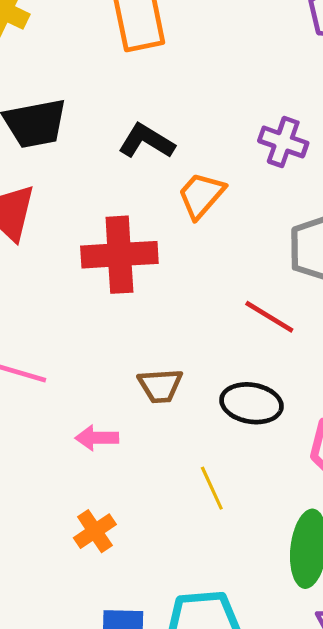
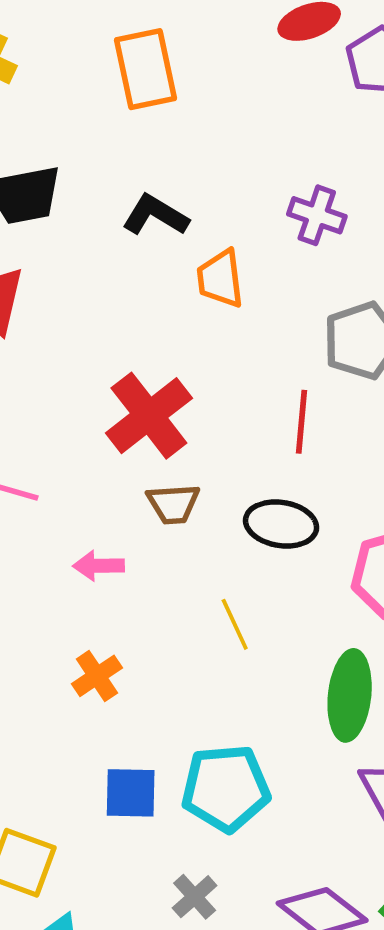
orange trapezoid: (201, 195) -> (220, 279), turned -48
red cross: (119, 255) -> (149, 416), moved, turned -34
red line: (269, 317) -> (302, 422), turned 64

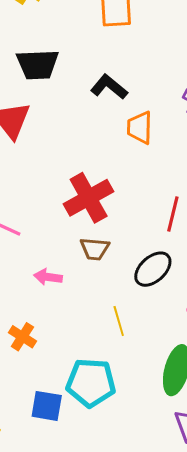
black ellipse: (281, 524) -> (153, 269), turned -60
orange cross: (97, 676) -> (22, 337), moved, turned -32
cyan pentagon: (226, 788) -> (91, 383), moved

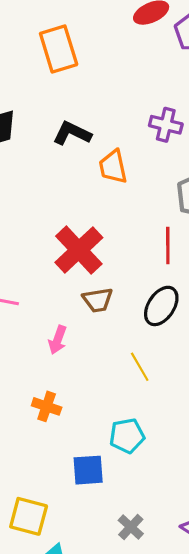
pink arrow: (48, 277) -> (58, 340), turned -64
cyan pentagon: (91, 383) -> (127, 436), size x0.7

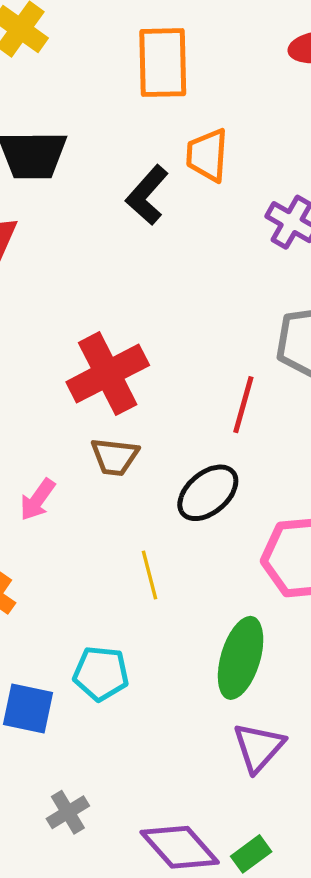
black L-shape: (72, 133) -> (147, 195), turned -90
orange trapezoid: (113, 167) -> (207, 155), moved

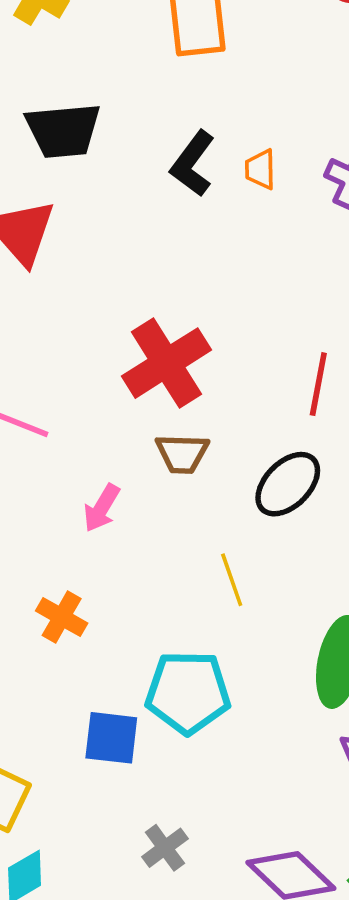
orange trapezoid: (207, 155) -> (260, 169), moved, size x0.7
cyan pentagon: (101, 673) -> (188, 692), size x1.4

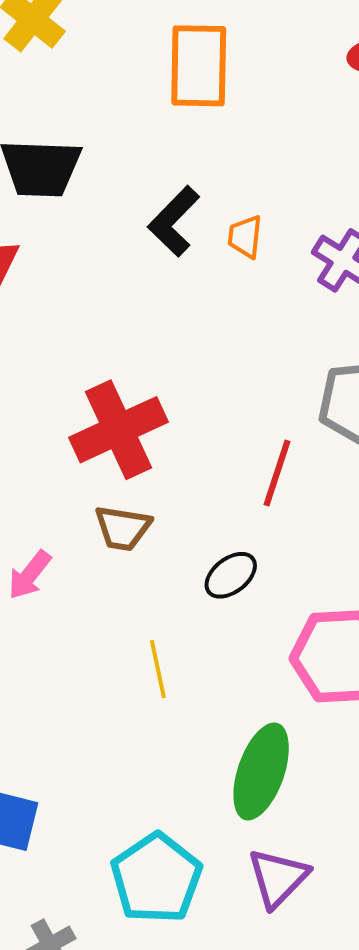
black ellipse: (288, 484) -> (231, 575), size x0.7
cyan pentagon: (188, 692) -> (156, 878), moved, turned 30

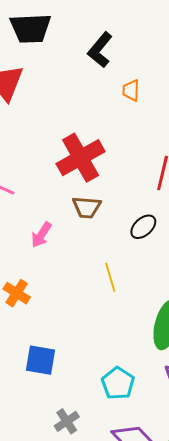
orange trapezoid: (245, 237) -> (131, 90), moved
cyan pentagon: (156, 878) -> (118, 383), size x0.7

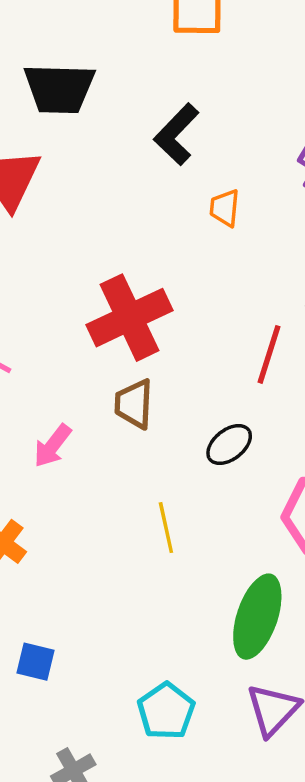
brown trapezoid: (87, 207) -> (134, 404), turned 84
blue square: (41, 360) -> (36, 662), size x0.7

